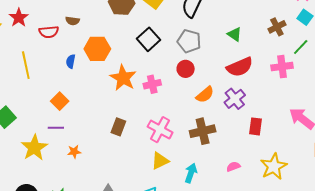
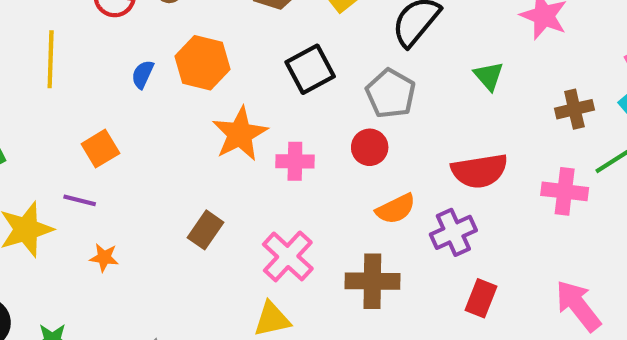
green triangle: (235, 34) -> (489, 76), moved

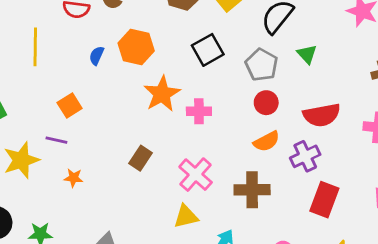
green triangle: (489, 76) -> (307, 54), moved
red circle: (370, 147) -> (266, 103), moved
red rectangle: (481, 298) -> (324, 200), size x1.4

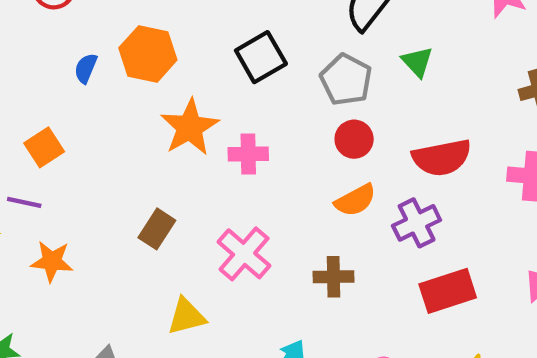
orange star: (73, 178) -> (52, 261), size x1.4
brown cross: (252, 190) -> (334, 277), size x0.7
red rectangle: (324, 200) -> (448, 291), turned 52
yellow triangle: (186, 216) -> (186, 316), moved

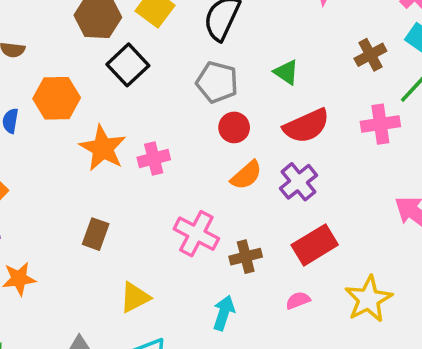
black square: (261, 57) -> (128, 65), moved
green triangle: (417, 62) -> (286, 72), moved
pink cross: (244, 254) -> (196, 234), moved
brown cross: (334, 277) -> (246, 257), moved
red rectangle: (448, 291) -> (315, 245), moved

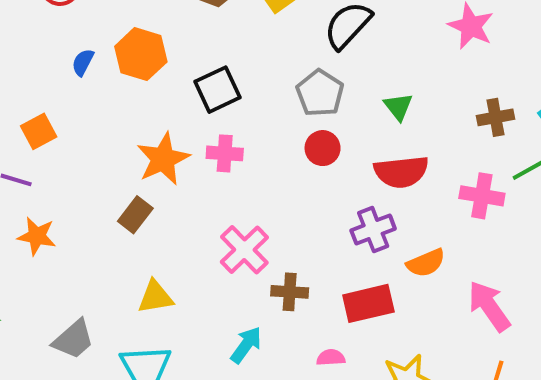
black square: (128, 65) -> (218, 90), moved
orange star: (103, 148) -> (163, 159), moved
orange semicircle: (246, 175) -> (426, 263), moved

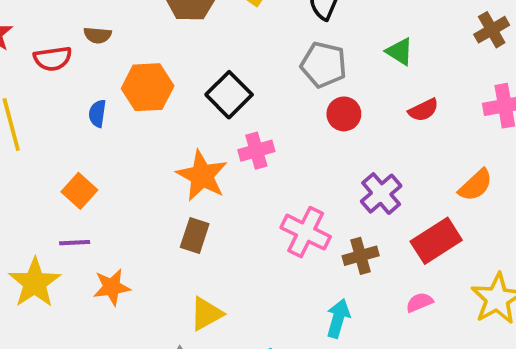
red semicircle: (401, 172) -> (423, 110), size x0.6
purple cross: (373, 230) -> (381, 194), moved
yellow triangle: (155, 297) -> (206, 314), moved

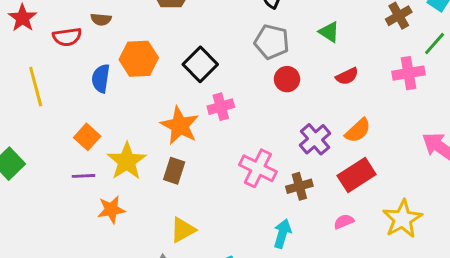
blue semicircle: (97, 113) -> (101, 78), size x1.4
orange semicircle: (476, 185) -> (358, 131), moved
yellow star: (35, 283) -> (127, 161), moved

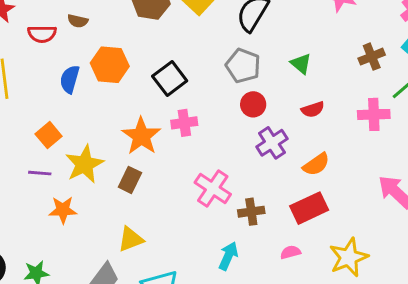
purple cross: (315, 139) -> (272, 143), moved

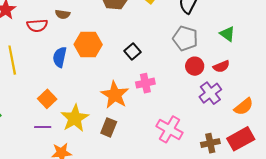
black square: (170, 78) -> (132, 51), size x0.7
red semicircle: (313, 109) -> (221, 66), moved
brown cross: (251, 212) -> (210, 143), moved

